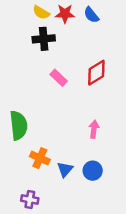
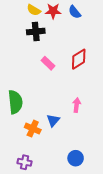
blue triangle: (65, 169) -> (53, 120), moved
blue circle: (93, 171) -> (76, 158), moved

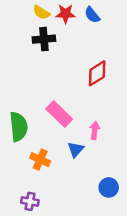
pink rectangle: (48, 63) -> (59, 114), moved, size x1.5
blue triangle: (53, 120) -> (76, 149), moved
blue circle: (76, 158) -> (109, 188), moved

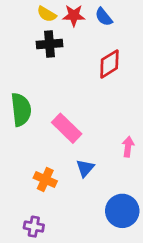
red diamond: (97, 73) -> (109, 64), moved
green semicircle: (19, 127) -> (21, 110), moved
pink arrow: (95, 130) -> (128, 147), moved
blue circle: (109, 188) -> (122, 211), size x1.5

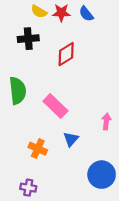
black cross: (50, 44) -> (28, 39), moved
red diamond: (109, 64) -> (66, 54), moved

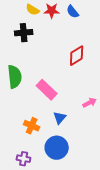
red diamond: (66, 54) -> (77, 56), moved
pink arrow: (106, 121) -> (90, 103), turned 56
blue circle: (102, 175) -> (57, 148), moved

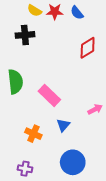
red diamond: (77, 56) -> (88, 48), moved
blue circle: (57, 148) -> (73, 162), moved

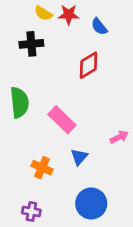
blue semicircle: (77, 13) -> (99, 27), moved
red diamond: (88, 48) -> (89, 65), moved

